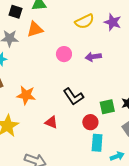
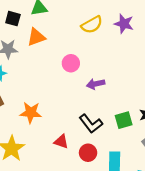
purple arrow: (93, 57) -> (96, 84), moved
black L-shape: (73, 96) -> (91, 124), moved
red circle: (90, 122) -> (88, 153), moved

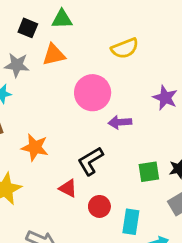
purple star: (124, 24) -> (165, 98), moved
pink circle: (71, 63) -> (93, 93), size x1.6
black L-shape: (91, 124) -> (90, 161), moved, turned 90

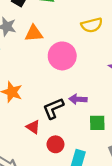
orange triangle: (54, 55) -> (34, 33), moved
purple arrow: (120, 122) -> (78, 99), moved

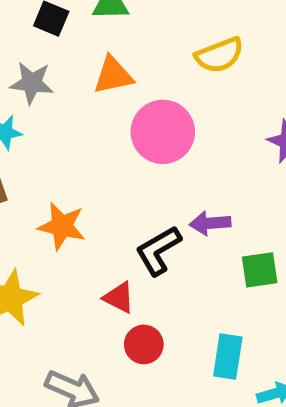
orange triangle: (34, 33) -> (113, 75), moved
red circle: (55, 144) -> (144, 344), moved

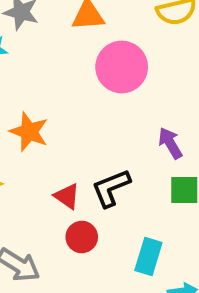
purple arrow: (210, 223) -> (170, 143), moved, turned 56
black L-shape: (158, 250) -> (111, 188), moved

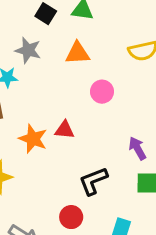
pink circle: (122, 67) -> (102, 92), size x0.6
red triangle: (67, 196) -> (65, 130), moved, turned -30

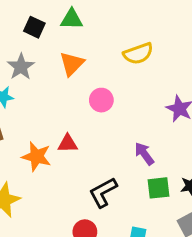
gray star: (28, 50) -> (21, 67), turned 30
orange triangle: (78, 53) -> (72, 64), turned -35

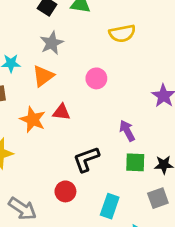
yellow semicircle: (138, 54) -> (122, 33), moved
orange triangle: (72, 64) -> (43, 76), moved
gray star: (21, 67) -> (52, 43), moved

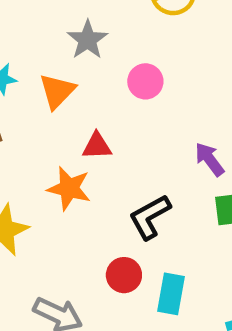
gray star: (52, 43) -> (87, 40), moved
orange star: (33, 120) -> (69, 188), moved
cyan rectangle: (110, 206) -> (171, 294), moved

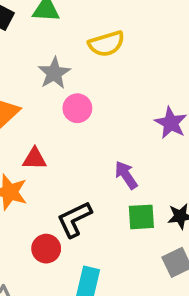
gray star: (87, 40) -> (54, 73), moved
red circle: (124, 275) -> (46, 249), moved

